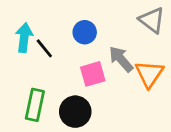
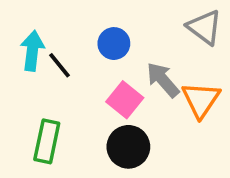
pink square: (93, 74) -> (125, 100), turned -35
black circle: (75, 112) -> (128, 147), moved

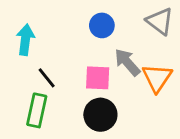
blue circle: (114, 44) -> (102, 25), moved
black line: (60, 65) -> (47, 78), moved
pink square: (125, 100) -> (98, 78), turned -36

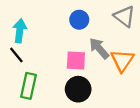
black line: (47, 78) -> (16, 55), moved

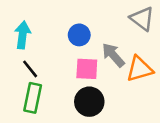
blue circle: (79, 20) -> (79, 35), moved
black line: (16, 55) -> (30, 69), moved
orange triangle: (122, 61) -> (140, 69), turned 40

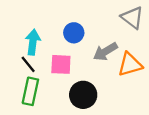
cyan arrow: (23, 35) -> (33, 42), moved
gray arrow: (113, 55) -> (105, 52), turned -80
pink square: (87, 69) -> (61, 64), moved

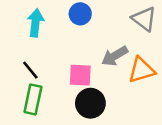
blue circle: (74, 33) -> (80, 14), moved
cyan arrow: (33, 42) -> (36, 23), moved
pink square: (61, 64) -> (80, 75), moved

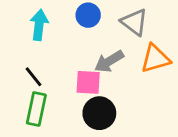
gray triangle: (144, 19) -> (134, 22), moved
gray arrow: (115, 56) -> (109, 61), moved
orange triangle: (141, 70) -> (155, 59), moved

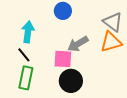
gray triangle: (134, 22) -> (113, 22), moved
cyan arrow: (39, 25) -> (28, 32), moved

